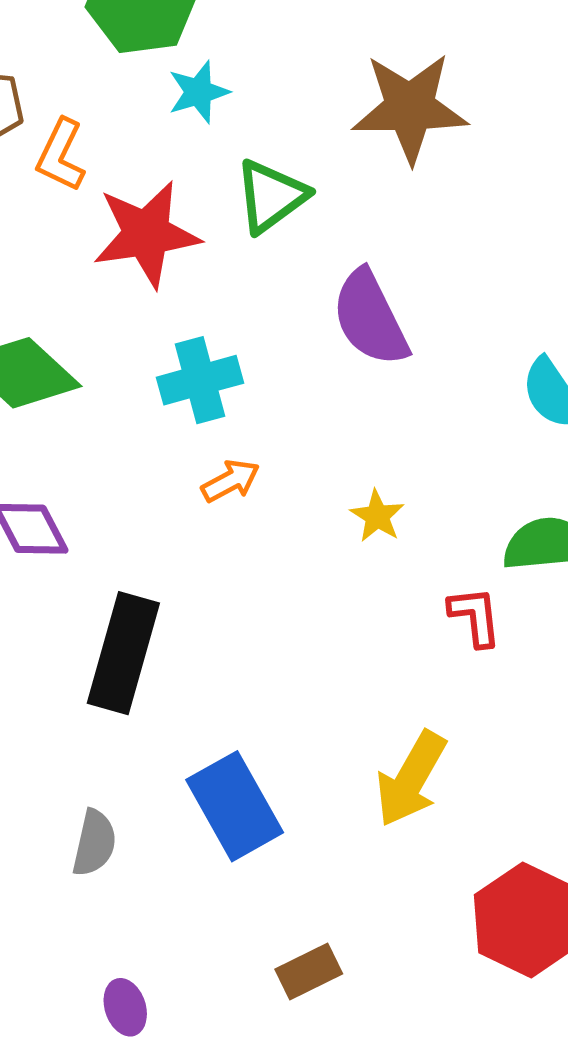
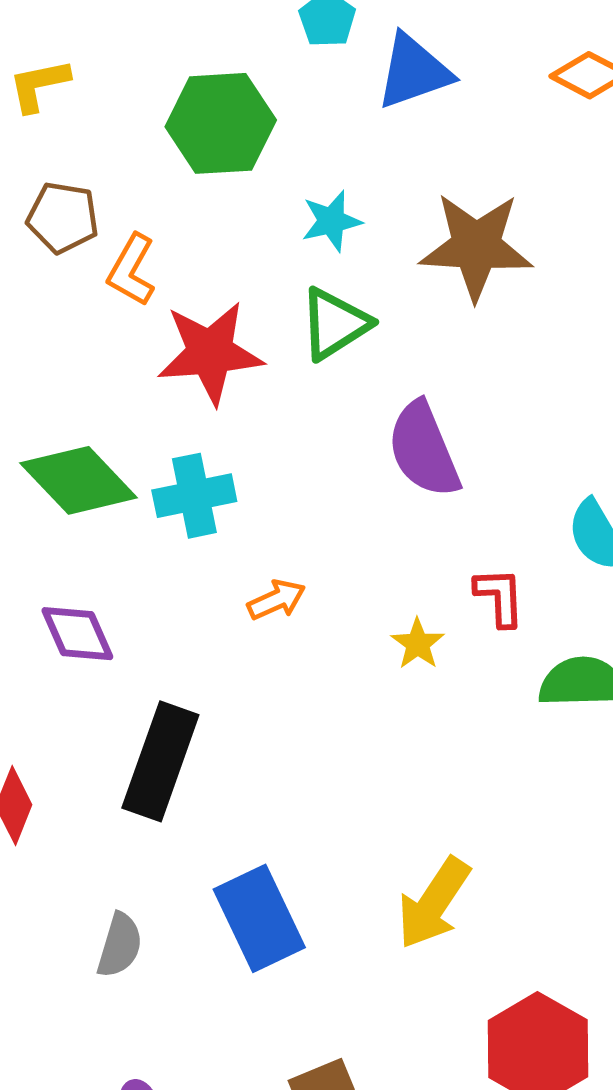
cyan star: (198, 92) -> (331, 221), moved
cyan cross: (200, 380) -> (194, 496), moved
red L-shape: (475, 616) -> (500, 597), moved

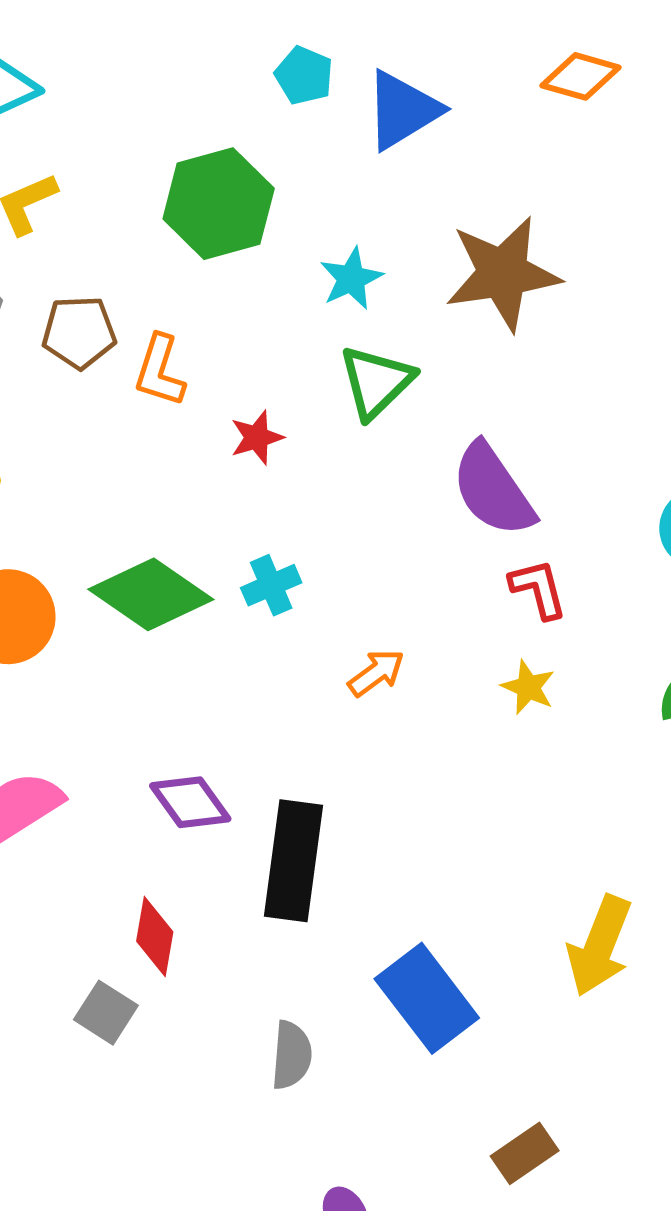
red star: (210, 353) -> (257, 437), size x0.5
cyan cross: (194, 496) -> (271, 585), size x0.7
red L-shape: (500, 597) -> (538, 589), moved
purple diamond: (77, 634) -> (190, 802), moved

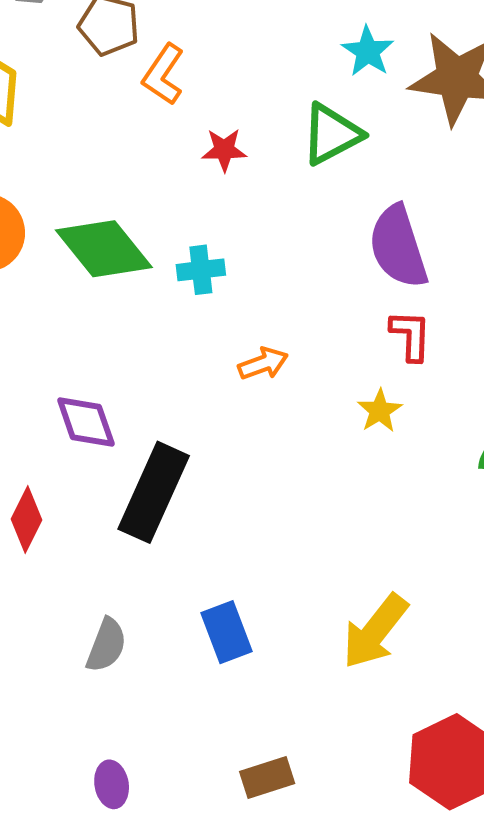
cyan star: (351, 279) -> (368, 51), moved, turned -30
blue rectangle: (427, 998) -> (226, 632), size x0.7

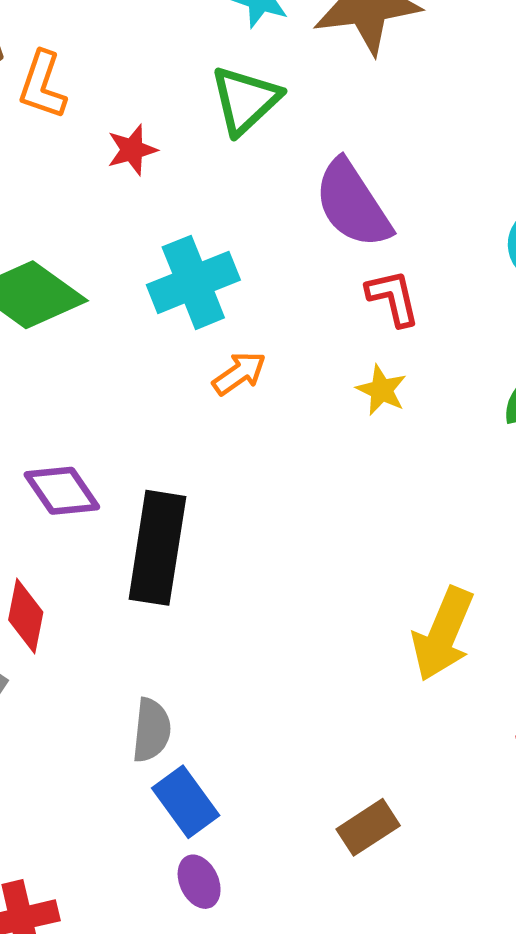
cyan cross: (201, 270) -> (193, 282), moved, size x1.6
blue rectangle: (226, 632) -> (186, 802), moved

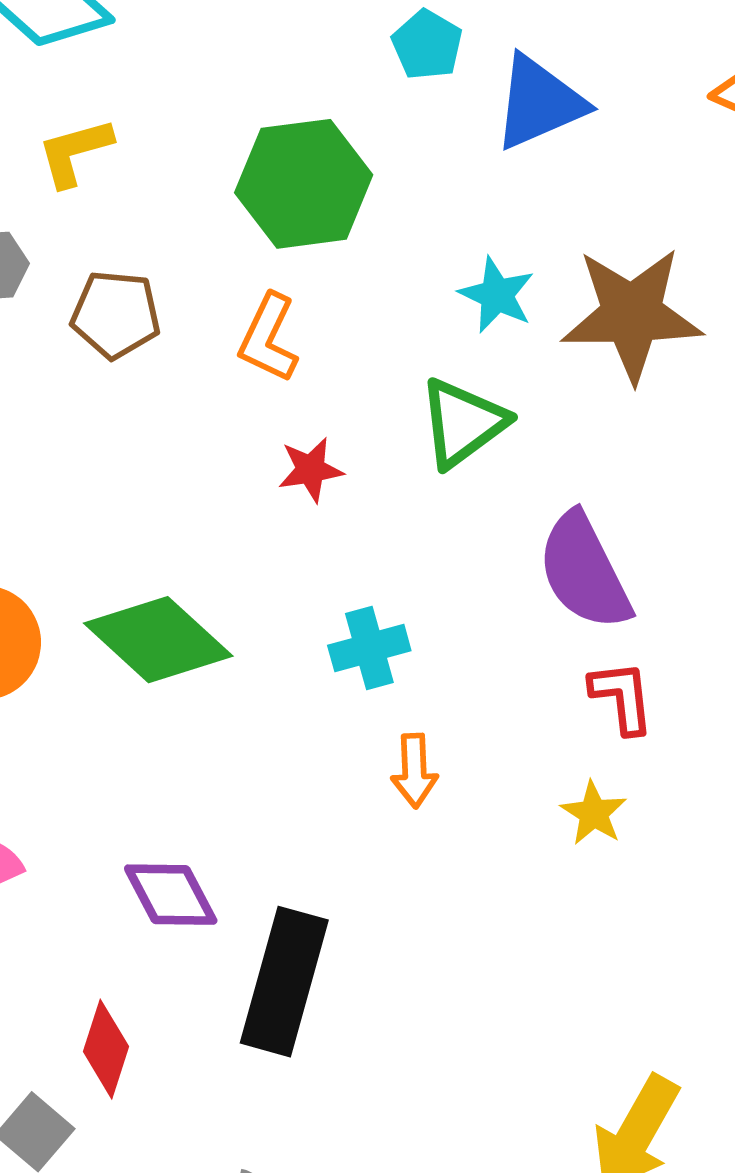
orange L-shape: (42, 85) -> (268, 338), moved
cyan cross: (193, 282) -> (369, 648), size x0.7
orange arrow: (239, 373) -> (414, 771), turned 116

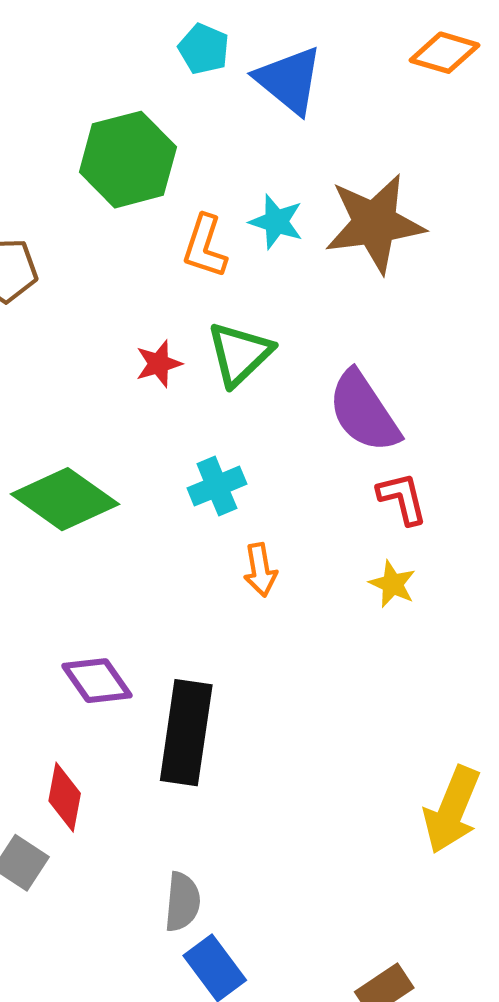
blue triangle: (539, 103) -> (289, 80), turned -50
orange L-shape: (268, 338) -> (205, 246), moved
green triangle: (463, 423) -> (240, 354), moved

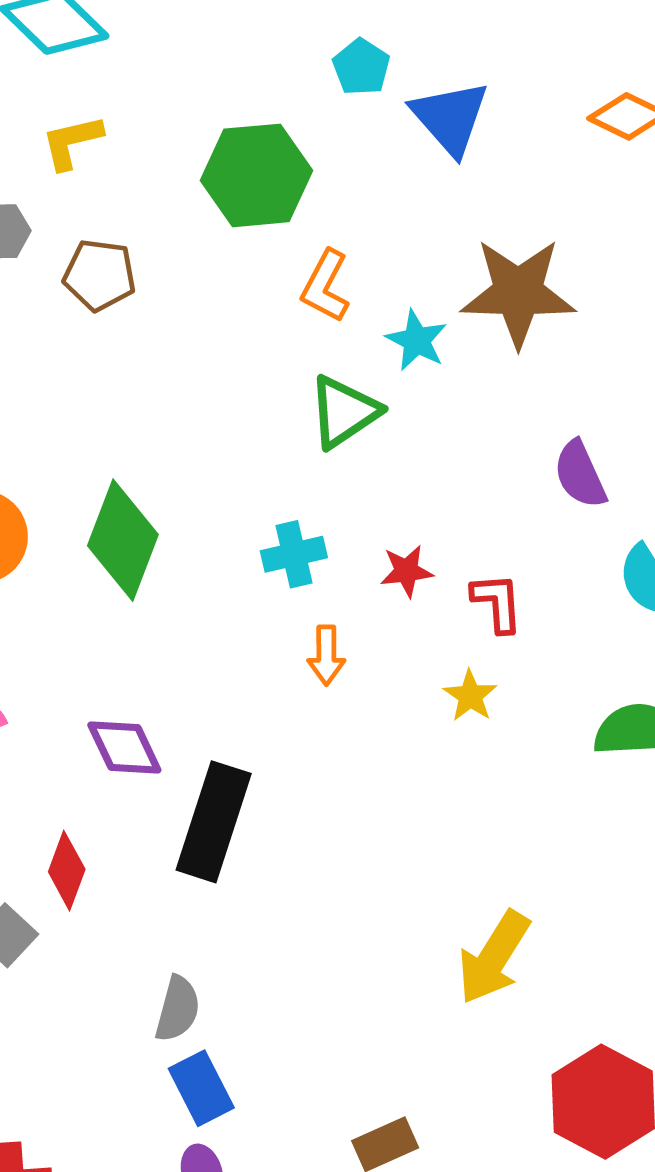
cyan star: (276, 222) -> (417, 340), moved
red star: (159, 364) -> (407, 571), moved
purple semicircle: (364, 412) -> (580, 474), moved, size x0.7
green diamond: (65, 499) -> (123, 540), turned 66

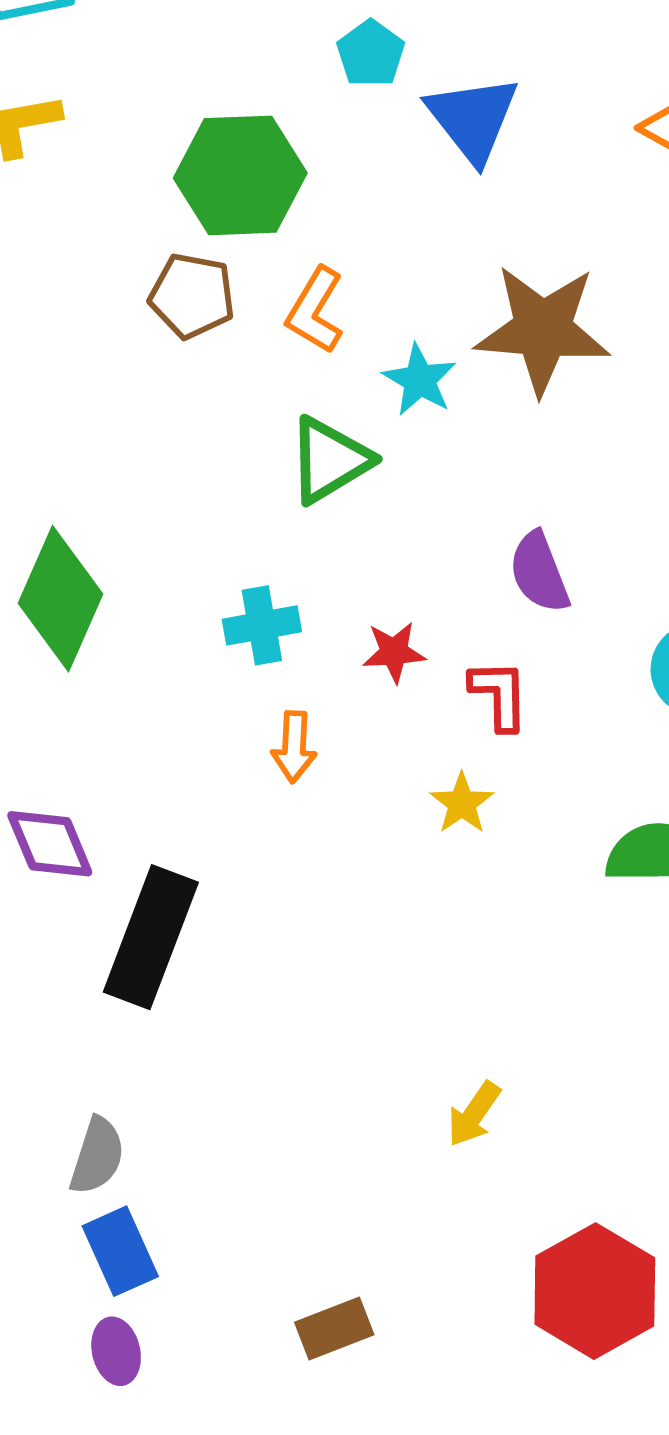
brown pentagon: (100, 275) -> (192, 296), moved
purple semicircle: (580, 474) -> (539, 572), moved
yellow arrow: (494, 957) -> (474, 1114), size x0.6

